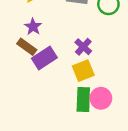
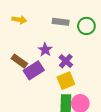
purple star: (33, 27) -> (45, 50), moved

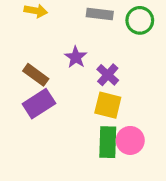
purple rectangle: (34, 70) -> (39, 104), moved
yellow square: (66, 81) -> (108, 105), turned 36

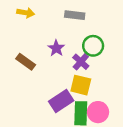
green circle: (140, 20) -> (93, 46), moved
purple rectangle: (39, 104) -> (61, 101), moved

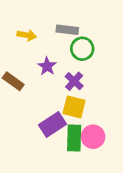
yellow arrow: (26, 13) -> (27, 35), moved
green circle: (93, 46) -> (82, 49), moved

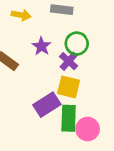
green circle: (82, 49) -> (77, 44), moved
pink circle: (93, 137) -> (88, 129), moved

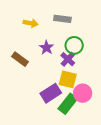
green rectangle: (69, 118) -> (68, 104), turned 36
pink circle: (88, 129) -> (83, 93), moved

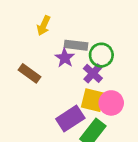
gray rectangle: (62, 19) -> (76, 45), moved
yellow arrow: (31, 23) -> (44, 25), turned 104
pink circle: (83, 93) -> (111, 103), moved

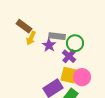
yellow arrow: (44, 25) -> (31, 38), moved
brown rectangle: (30, 73) -> (24, 26), moved

